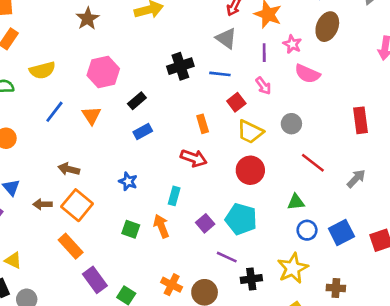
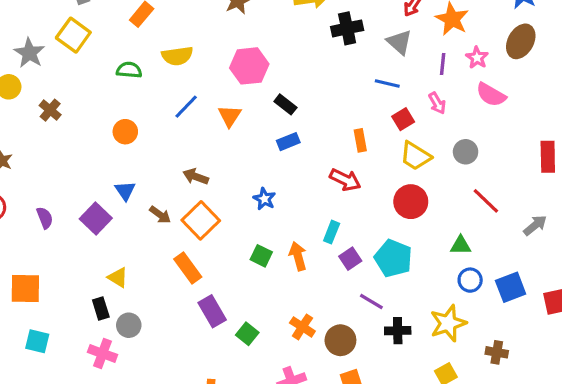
black cross: (180, 66) -> (347, 28), moved
black rectangle: (137, 101) -> (285, 104), turned 72
cyan rectangle: (174, 196) -> (332, 232), moved
brown arrow: (43, 204) -> (160, 215), turned -150

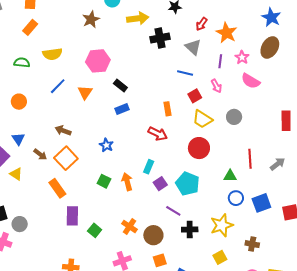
red line: (486, 201) -> (250, 159), moved, turned 42
yellow triangle: (118, 277) -> (16, 174), moved
purple rectangle: (212, 311) -> (72, 216), turned 30

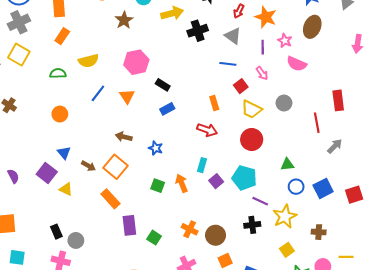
brown arrow: (63, 130) -> (124, 137), moved
red line: (250, 159) -> (317, 123), moved
purple line: (173, 211) -> (260, 201), moved

